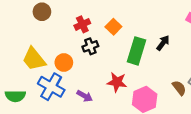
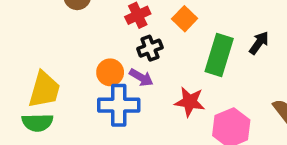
yellow trapezoid: (34, 59) -> (44, 90), moved, turned -125
blue cross: (51, 87) -> (119, 105), moved, turned -30
purple arrow: (85, 96) -> (141, 78), moved

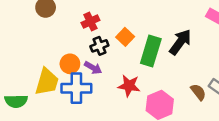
orange square: (185, 19) -> (125, 37), moved
black arrow: (259, 43) -> (180, 42), size x1.5
yellow trapezoid: (44, 90) -> (47, 82), moved

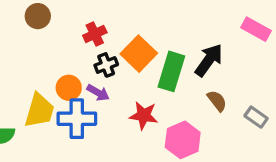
orange square: (125, 37) -> (139, 54), size x1.5
brown semicircle: (198, 92) -> (217, 101), moved

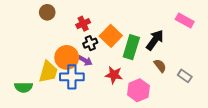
orange circle: (69, 88) -> (67, 57), size x1.5

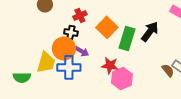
black cross: (90, 43) -> (71, 32), moved, turned 32
brown semicircle: (160, 66) -> (168, 70), moved
pink hexagon: (138, 90) -> (122, 78), moved

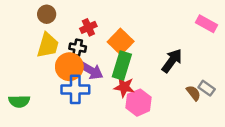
black arrow: (150, 31) -> (172, 61), moved
green rectangle: (127, 38) -> (122, 66), moved
purple arrow: (82, 51) -> (91, 70), size x1.5
yellow trapezoid: (46, 62) -> (48, 45), moved

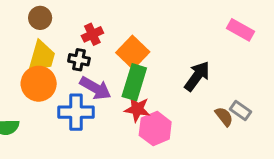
orange circle: (69, 67) -> (39, 84), moved

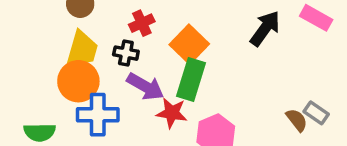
black arrow: (197, 76) -> (265, 28), moved
red star: (137, 109) -> (172, 113), moved
blue cross: (76, 112) -> (98, 115), moved

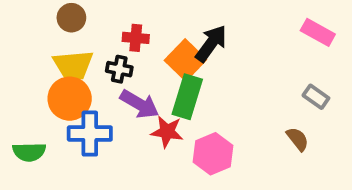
red cross: (142, 23) -> (136, 38), turned 30
black arrow: (265, 28) -> (211, 43), moved
yellow trapezoid: (82, 50) -> (73, 65), turned 69
gray rectangle: (316, 113) -> (316, 97), moved

